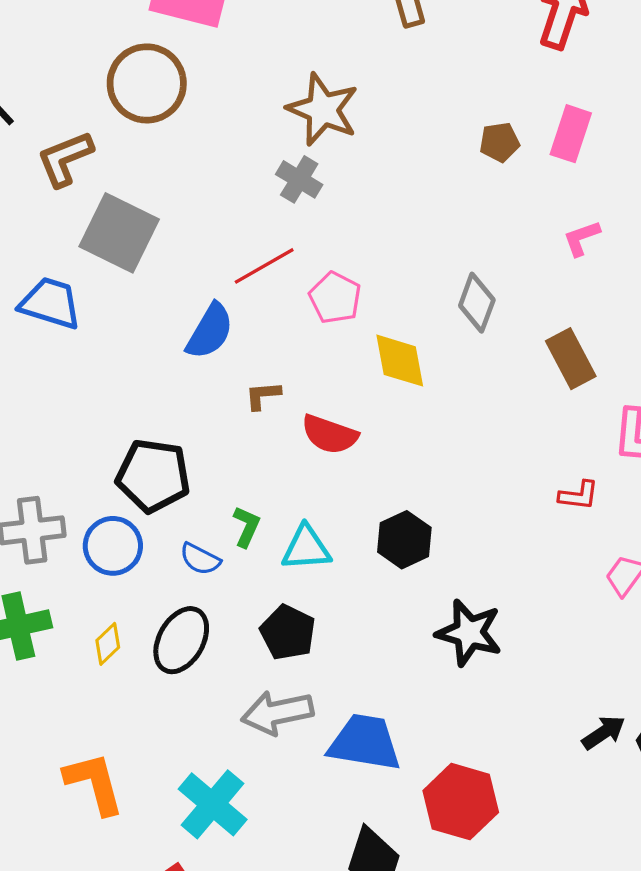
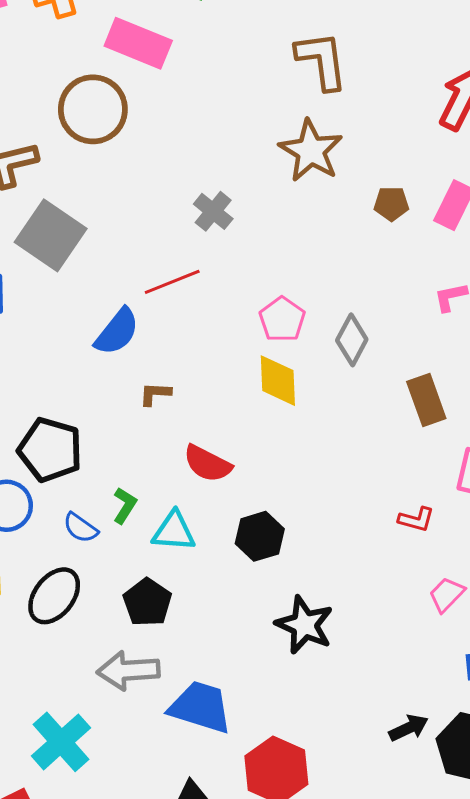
brown star: (323, 109) -> (311, 151), moved
pink pentagon: (335, 298) -> (282, 319), moved
red semicircle: (330, 434) -> (207, 464), moved

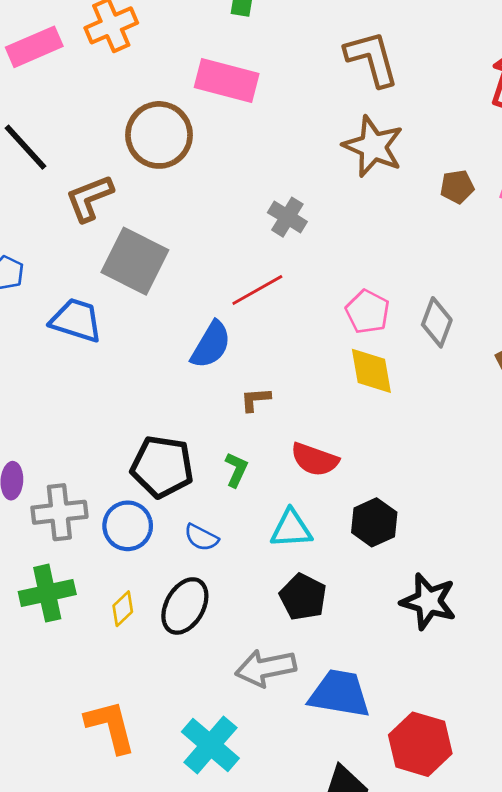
pink rectangle: (138, 43) -> (227, 81), moved
green L-shape: (125, 506) -> (236, 470), moved
black pentagon: (147, 602) -> (303, 597), moved

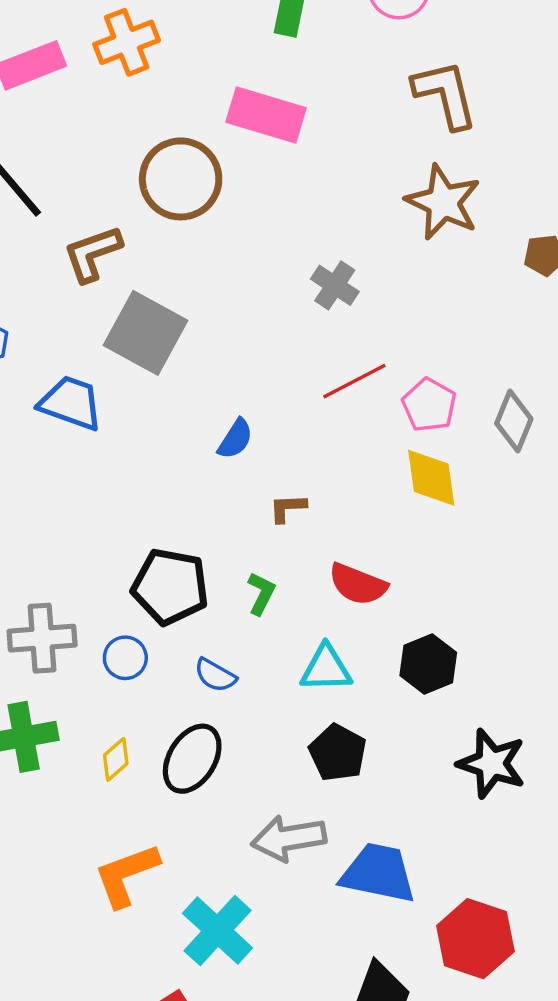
red line: (257, 290) -> (354, 381), moved
blue semicircle: (211, 345) -> (235, 439), size x0.7
blue circle: (128, 526) -> (125, 658), size x0.7
orange L-shape: (110, 726) -> (126, 875), moved, turned -98

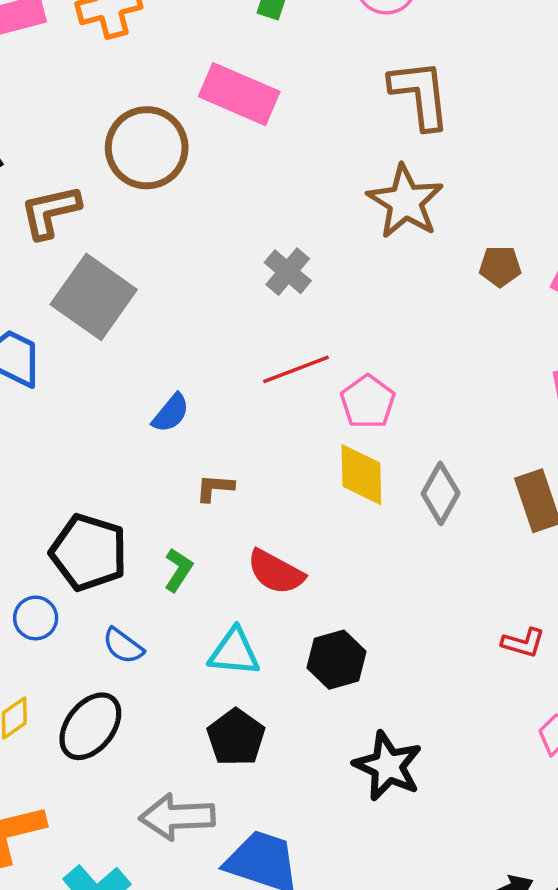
gray diamond: (514, 421) -> (441, 493), moved

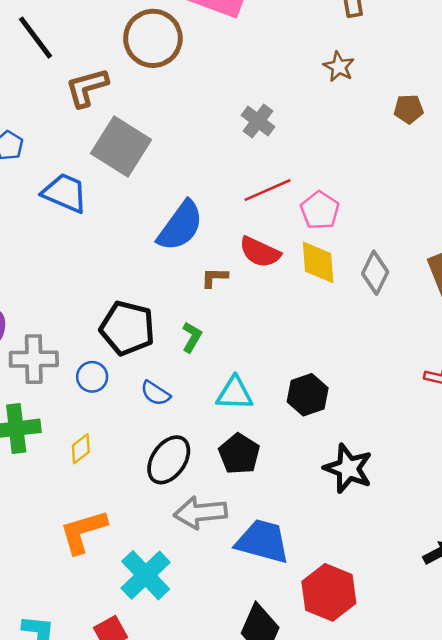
brown star: (405, 202) -> (339, 67), size x0.6
blue semicircle: (171, 413) -> (180, 226), size x1.8
red semicircle: (276, 572) -> (260, 252), moved
black ellipse: (90, 726) -> (169, 460), moved

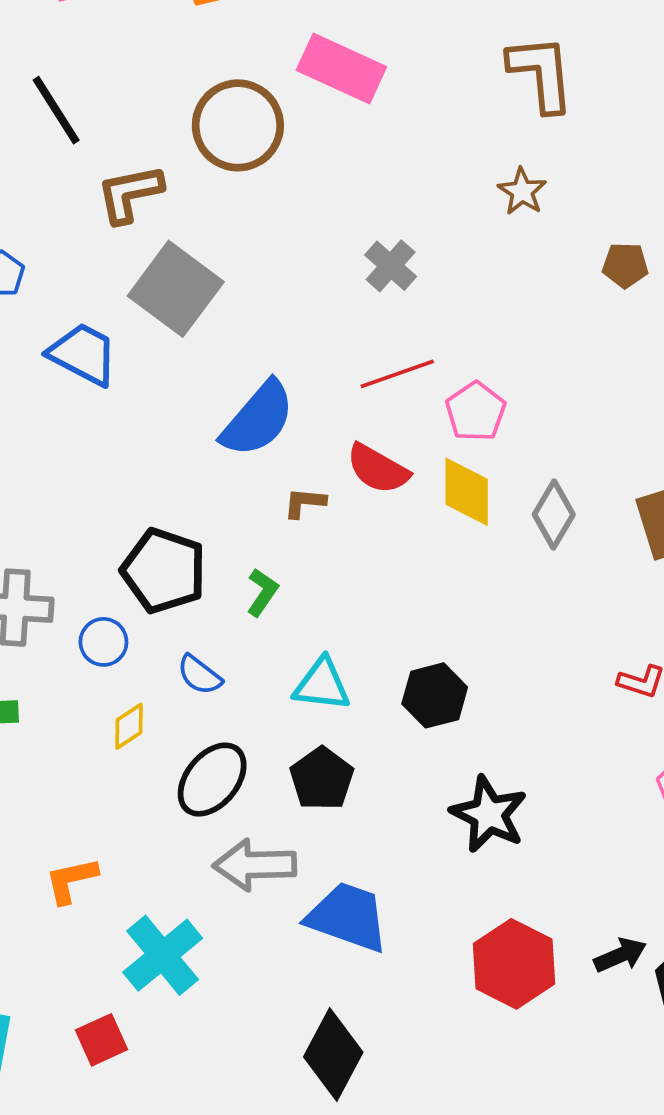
yellow diamond: (81, 449) -> (129, 726), moved
orange L-shape: (83, 532) -> (71, 880), size x0.7
red hexagon: (329, 592) -> (514, 964), moved

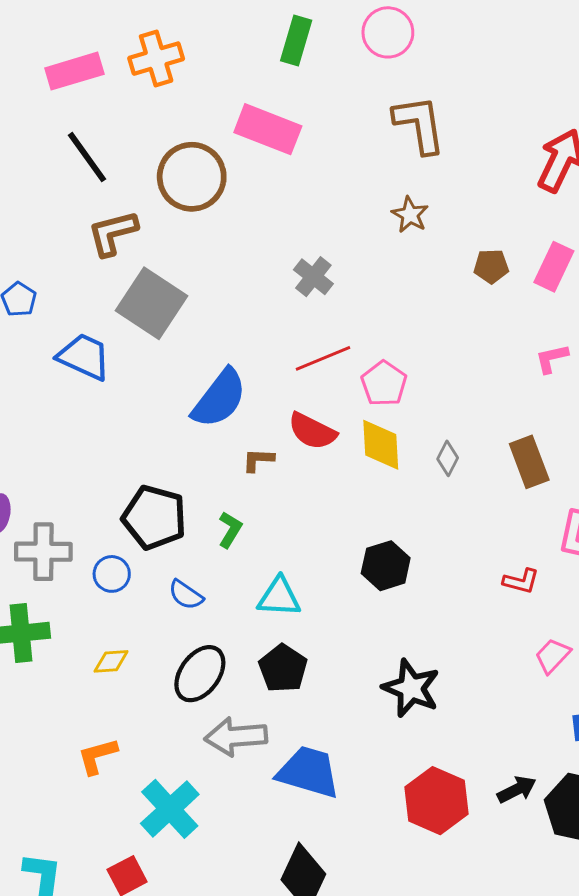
black line: (56, 110) -> (87, 157), moved
gray diamond: (554, 514) -> (448, 458), size x0.7
black hexagon: (435, 695) -> (386, 566), moved
yellow diamond: (129, 726) -> (111, 661), moved, turned 33

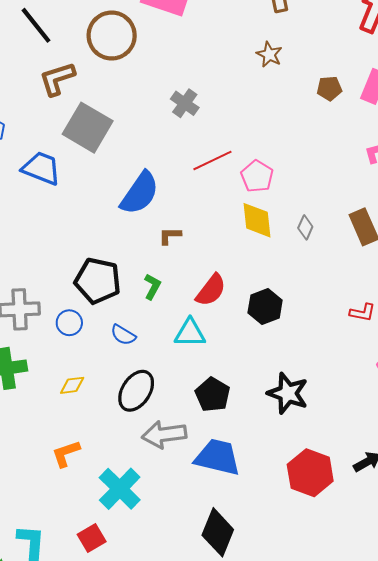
gray cross: (313, 277) -> (185, 103), moved
red semicircle: (312, 431) -> (211, 290), moved, turned -76
black pentagon: (283, 668) -> (213, 395), moved

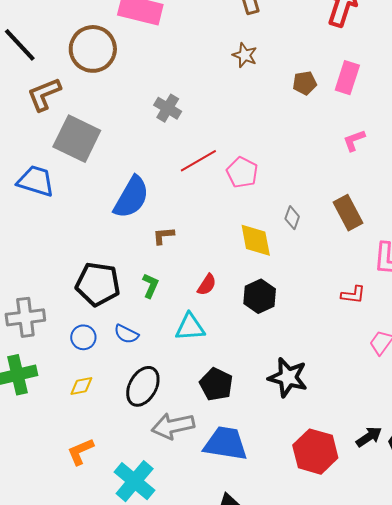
yellow diamond: (257, 220) -> (256, 240), moved
red semicircle: (211, 290) -> (207, 285), size x0.7
blue circle: (69, 323) -> (83, 337), moved

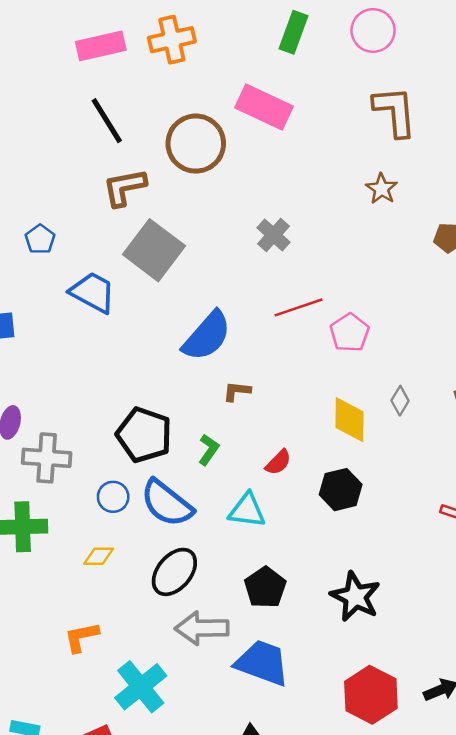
blue semicircle: (126, 334) -> (167, 503), size x1.8

